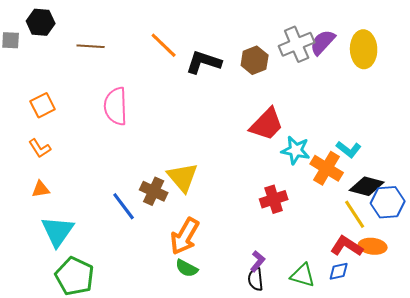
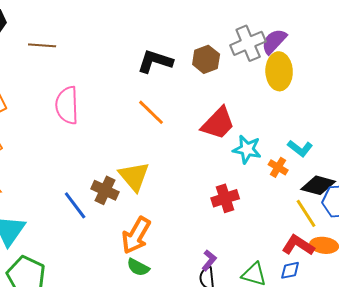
orange line: (164, 45) -> (151, 112), moved
yellow ellipse: (364, 49) -> (279, 71), moved
orange cross: (327, 168) -> (278, 167), size x0.6

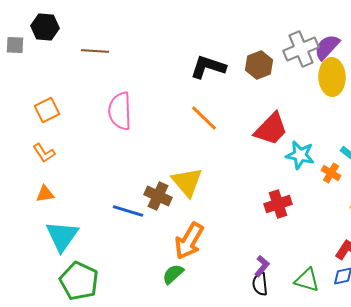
blue line: (75, 205) -> (128, 211), turned -36
green semicircle: (138, 267) -> (173, 274), moved, turned 110

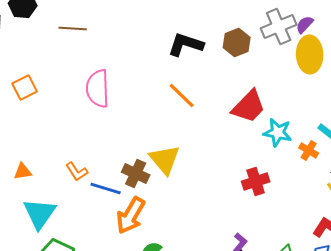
purple semicircle: (327, 47) -> (305, 25), size x0.7
orange L-shape: (44, 153) -> (77, 172), moved
orange arrow: (189, 241) -> (131, 216), moved

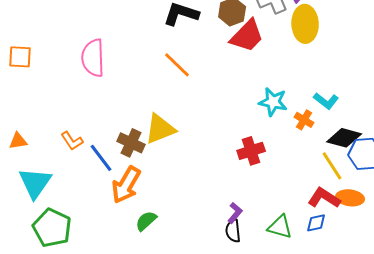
orange square: (25, 88) -> (20, 57), turned 30
red trapezoid: (249, 107) -> (247, 36), moved
yellow triangle: (165, 160) -> (160, 129), turned 48
blue line: (106, 189) -> (101, 158), turned 36

